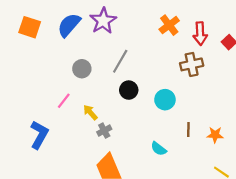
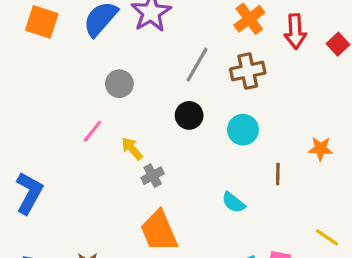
gray line: (120, 61) -> (197, 65), moved
brown cross: (192, 64) -> (248, 71), moved
blue L-shape: (39, 135) -> (29, 193), moved
orange star: (215, 135) -> (321, 149), moved

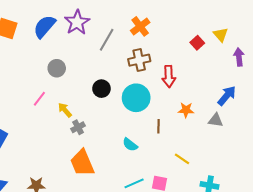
red arrow: (295, 31) -> (169, 76), moved
gray line: (197, 65) -> (107, 40), moved
cyan circle: (243, 130) -> (136, 98), size x1.4
yellow line: (327, 237) -> (182, 159), moved

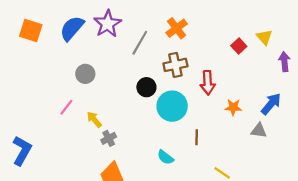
black circle: (101, 89) -> (146, 87), moved
orange star: (186, 110) -> (233, 107), moved

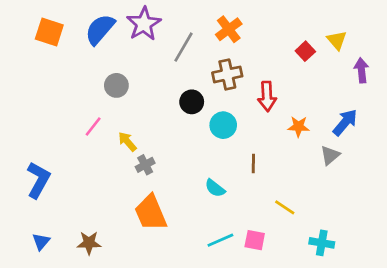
cyan circle: (172, 106) -> (223, 125), size x0.7
gray triangle: (259, 131) -> (330, 155), turned -48

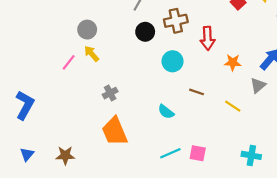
black circle: (192, 102) -> (145, 32), moved
yellow arrow: (127, 142) -> (92, 54), moved
brown line: (253, 163) -> (197, 92), turned -72
yellow line: (285, 207) -> (233, 106), moved

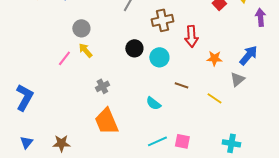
black circle: (145, 32) -> (134, 48), moved

